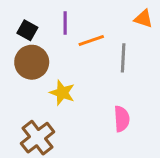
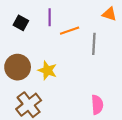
brown circle: (32, 62) -> (18, 67), moved
pink semicircle: (122, 119) -> (97, 105), moved

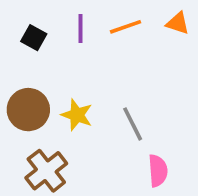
orange line: (70, 31) -> (125, 27), moved
gray line: (94, 44) -> (133, 124), moved, turned -30

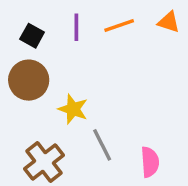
brown circle: (28, 110) -> (29, 80), moved
gray line: (133, 124) -> (102, 145), moved

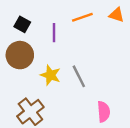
purple line: (76, 27) -> (54, 33), moved
gray line: (102, 145) -> (79, 76), moved

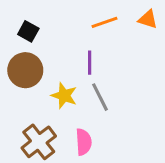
purple line: (54, 33) -> (90, 63), moved
pink semicircle: (104, 112) -> (84, 142), moved

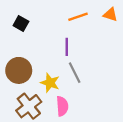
brown circle: (25, 70) -> (19, 70), moved
yellow star: (64, 96) -> (50, 83), moved

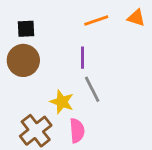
black square: (21, 23) -> (26, 29), turned -32
brown circle: (19, 70) -> (23, 60), moved

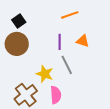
orange triangle: (136, 18) -> (83, 41), moved
black square: (26, 29) -> (19, 21), turned -32

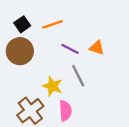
orange line: (70, 15) -> (53, 24), moved
purple line: (60, 42) -> (70, 49), turned -63

